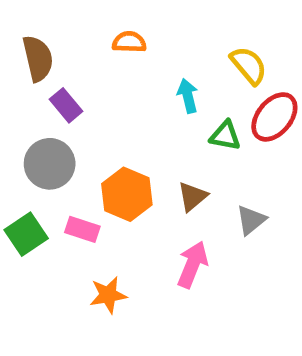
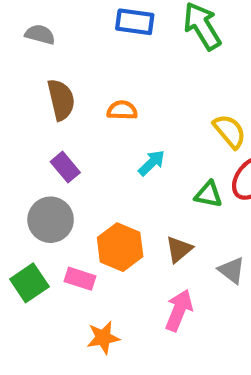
brown semicircle: (38, 58) -> (61, 100), moved
cyan arrow: (188, 96) -> (152, 163), moved, turned 60
gray triangle: (251, 220) -> (232, 270), turned -44

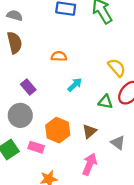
brown semicircle: (61, 100) -> (15, 43), moved

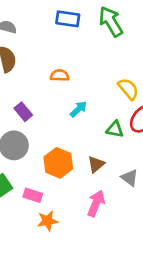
pink rectangle: (36, 147) -> (33, 195), moved

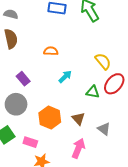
brown triangle: (96, 164) -> (78, 119), turned -32

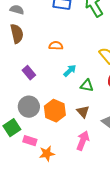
green triangle: (93, 92) -> (87, 86), moved
gray circle: (16, 104) -> (29, 107), moved
pink rectangle: (30, 142) -> (30, 141), moved

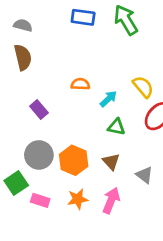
orange semicircle: (56, 46) -> (80, 84), moved
cyan arrow: (70, 71) -> (108, 99), moved
orange star: (47, 154) -> (78, 199), moved

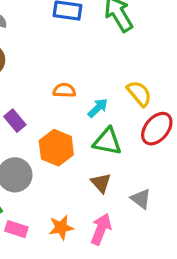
green triangle: (116, 127) -> (107, 141), size x1.4
orange hexagon: (74, 160) -> (56, 148), moved

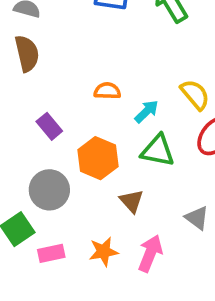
brown triangle: (101, 183) -> (132, 201), moved
pink rectangle: (16, 229) -> (51, 253), turned -30

